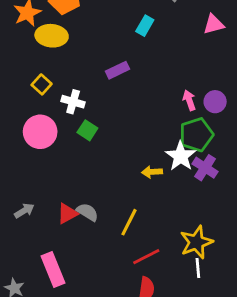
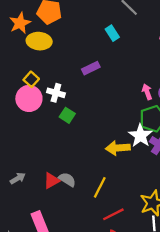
cyan rectangle: (145, 26) -> (112, 33), turned -63
pink circle: (40, 132) -> (29, 98), moved
yellow arrow: (152, 172) -> (118, 148), size x1.5

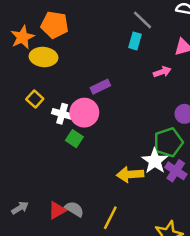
cyan rectangle: (112, 33) -> (135, 41), moved, turned 49
pink arrow: (147, 92) -> (162, 72), moved, turned 91
pink circle: (29, 98) -> (84, 113), moved

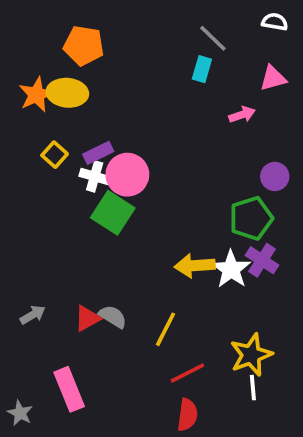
orange star: (22, 37) -> (36, 95), moved
purple rectangle: (100, 87) -> (98, 153), moved
green square: (74, 139) -> (113, 213), size x1.6
white star: (155, 161) -> (231, 269), moved

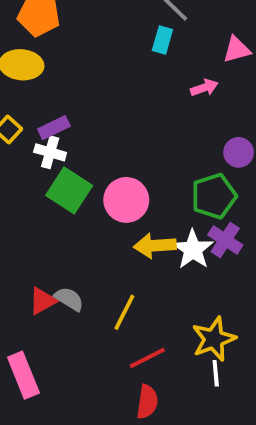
pink circle: (127, 175) -> (126, 200), moved

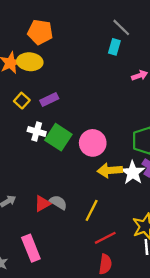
white cross: (50, 152) -> (37, 131), moved

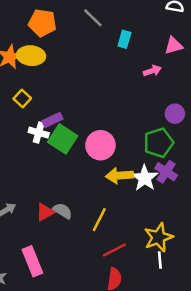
gray line: (121, 27) -> (93, 18), moved
purple rectangle: (49, 99) -> (53, 120), moved

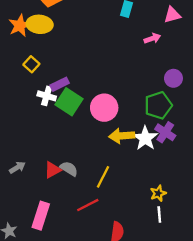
yellow star: (159, 237) -> (158, 193), size x0.6
red line: (114, 250) -> (88, 205), moved
pink rectangle: (32, 261) -> (41, 216), turned 40

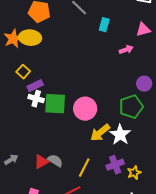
purple rectangle: (60, 84) -> (35, 86), moved
green square: (69, 102) -> (55, 104), turned -30
purple cross: (165, 132) -> (115, 165), moved, turned 36
yellow arrow: (122, 136) -> (100, 133), turned -35
yellow star: (158, 193) -> (134, 173), moved

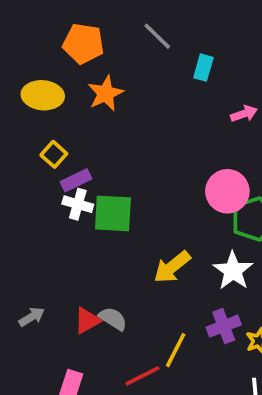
yellow ellipse: (30, 38) -> (43, 95), moved
orange star: (13, 39) -> (106, 93), moved
pink circle: (85, 109) -> (227, 191), moved
yellow arrow: (100, 133) -> (172, 267), moved
yellow line: (84, 168) -> (176, 350), moved

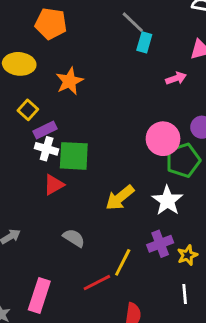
gray line: (157, 36) -> (133, 22), moved
orange star: (106, 93) -> (70, 81), moved
red triangle: (87, 321) -> (54, 185), moved

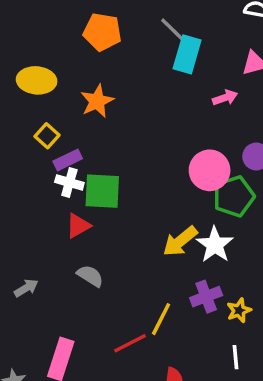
orange pentagon: (51, 24) -> (102, 32), moved
cyan rectangle: (144, 42) -> (187, 54), size x1.5
yellow arrow: (120, 198) -> (180, 241), moved
gray semicircle: (74, 238) -> (90, 276), moved

